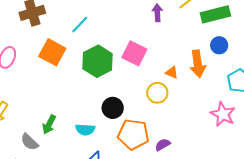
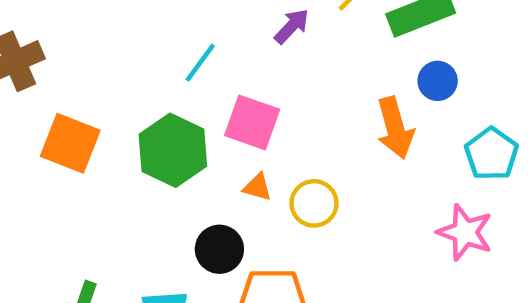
purple arrow: (157, 13) -> (292, 26), turned 54
cyan line: (80, 25) -> (200, 63), moved
orange triangle: (172, 72) -> (257, 187), moved

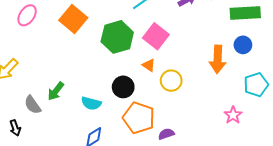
pink star: (465, 232) -> (233, 115), size x0.7

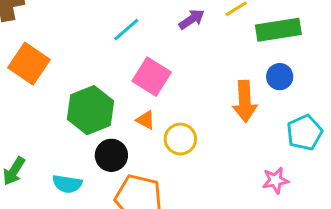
green hexagon: (117, 37) -> (90, 110), moved
pink star: (233, 115) -> (275, 180), turned 30

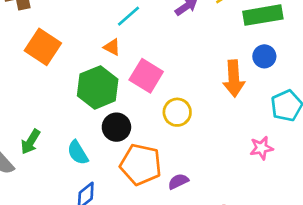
pink square: (152, 77) -> (146, 76), moved
orange triangle: (146, 120) -> (112, 47), moved
cyan semicircle: (67, 184) -> (78, 153), turned 50

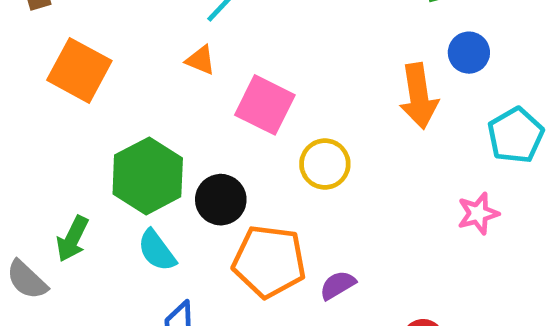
green hexagon: (98, 87) -> (148, 176), moved

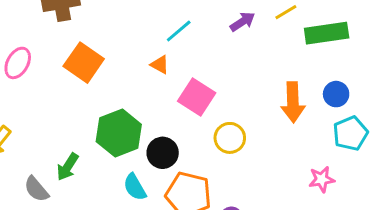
blue circle: (469, 53) -> (336, 94), moved
cyan semicircle: (157, 250) -> (135, 187), moved

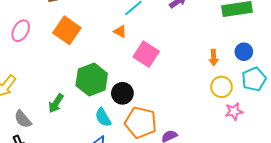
orange arrow: (293, 102) -> (214, 57), size x0.6
yellow circle: (230, 138) -> (221, 87), moved
gray semicircle: (36, 189) -> (23, 119), moved

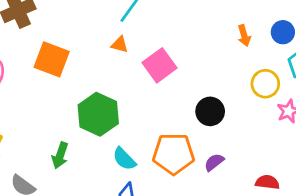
pink square: (146, 54) -> (160, 65), turned 35
orange arrow: (214, 57) -> (244, 36), moved
black circle: (122, 93) -> (210, 111), moved

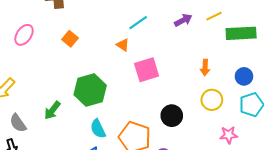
orange arrow: (244, 36) -> (205, 68), moved
orange square: (52, 59) -> (70, 39), size x0.6
yellow circle: (265, 84) -> (212, 100), moved

